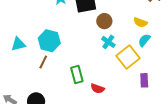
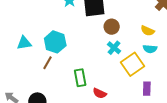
cyan semicircle: (144, 40) -> (150, 49), turned -128

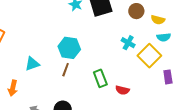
brown circle: (112, 27) -> (136, 11), moved
cyan triangle: (24, 43) -> (32, 64), moved

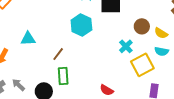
brown circle: (136, 11) -> (142, 26), moved
cyan hexagon: (69, 48) -> (81, 25), moved
green rectangle: (100, 78) -> (63, 76), moved

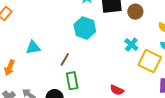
brown circle: (142, 26) -> (135, 12), moved
yellow square: (142, 65) -> (150, 61), turned -30

